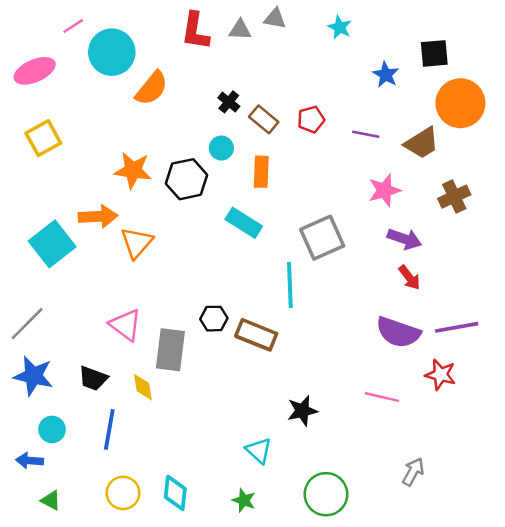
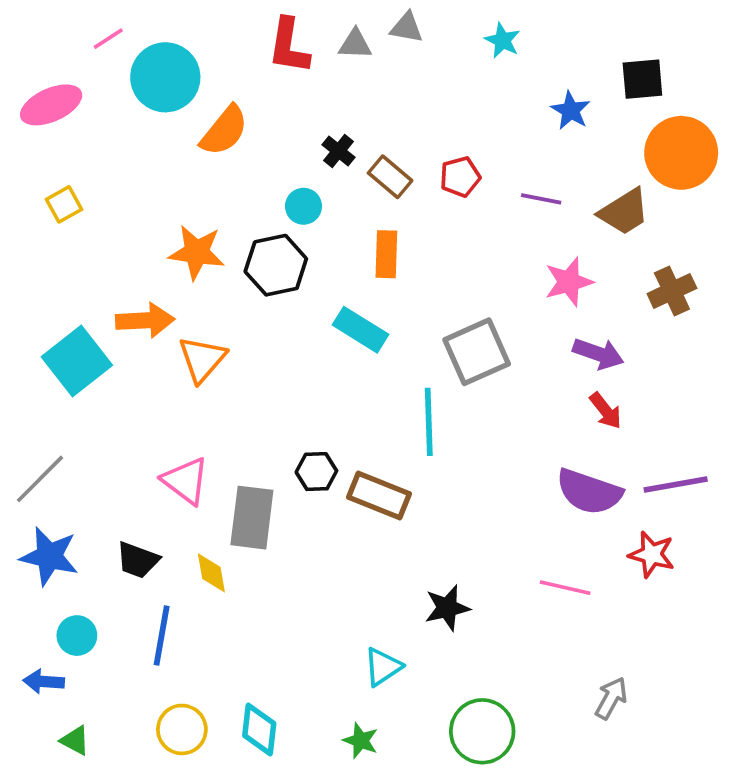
yellow square: (43, 138) -> (64, 204), size x0.7
cyan circle: (221, 148) -> (303, 206), moved
cyan triangle: (259, 451) -> (383, 667), turned 44

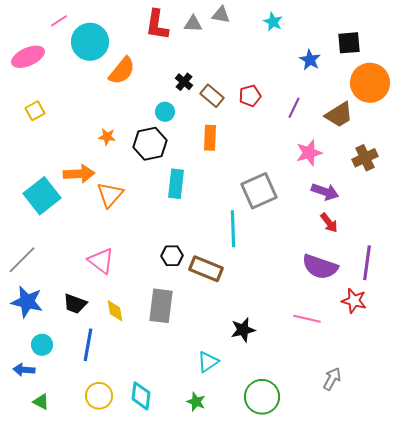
purple line: (541, 199) -> (294, 108), turned -75
orange star: (197, 252) -> (107, 137), size x0.6
cyan rectangle: (361, 330) -> (176, 184), moved, turned 64
purple line: (676, 484) -> (367, 263), turned -72
gray rectangle: (252, 518) -> (161, 306), moved

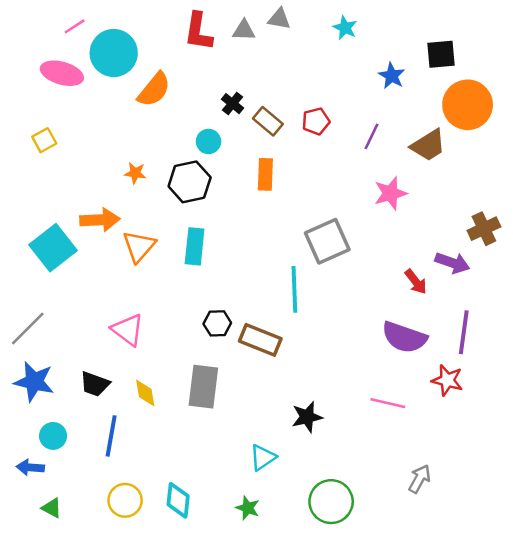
pink ellipse: (28, 57) -> (62, 73), moved, turned 40
brown cross: (365, 158) -> (484, 229), moved
cyan rectangle: (176, 184) -> (195, 246), moved
purple arrow: (325, 192) -> (452, 263), moved

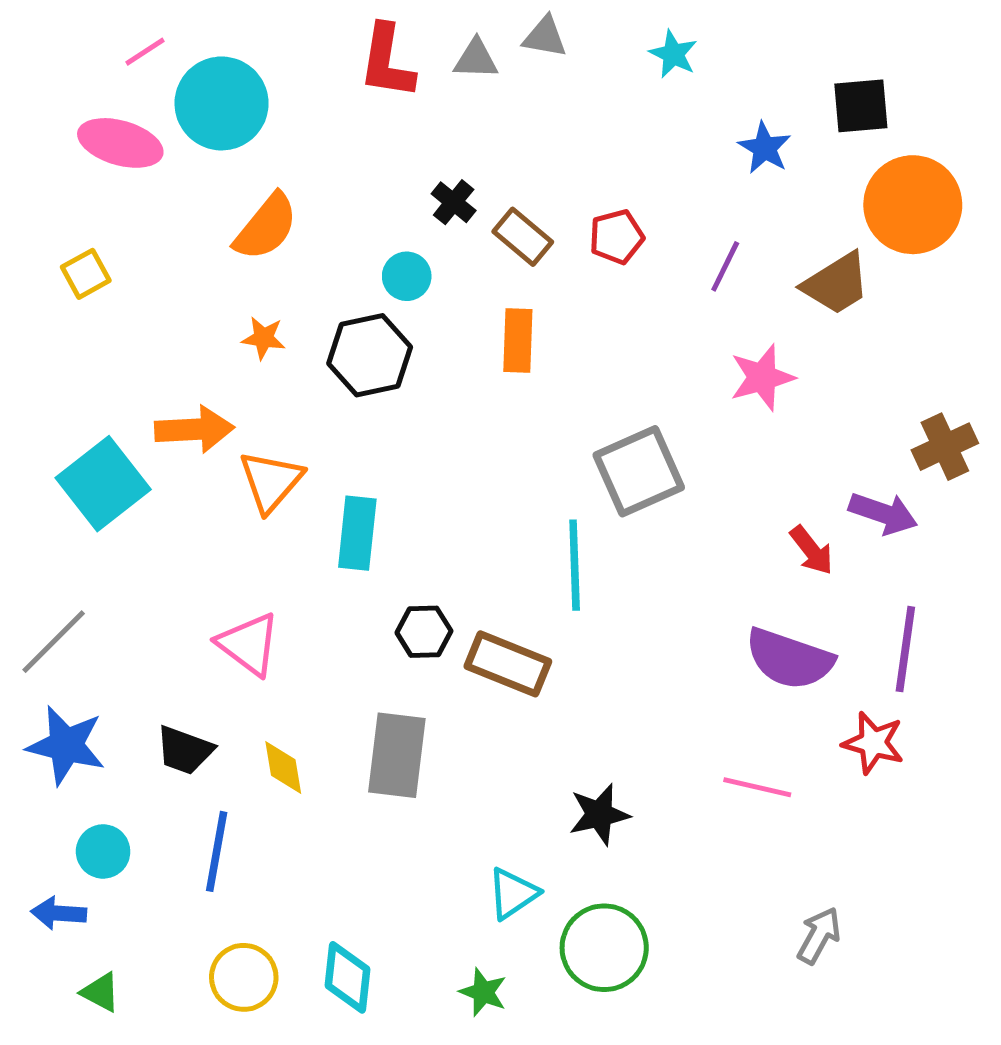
orange semicircle: (154, 90) -> (266, 227), moved
cyan rectangle: (195, 246) -> (357, 533), moved
green circle: (331, 502) -> (604, 948), moved

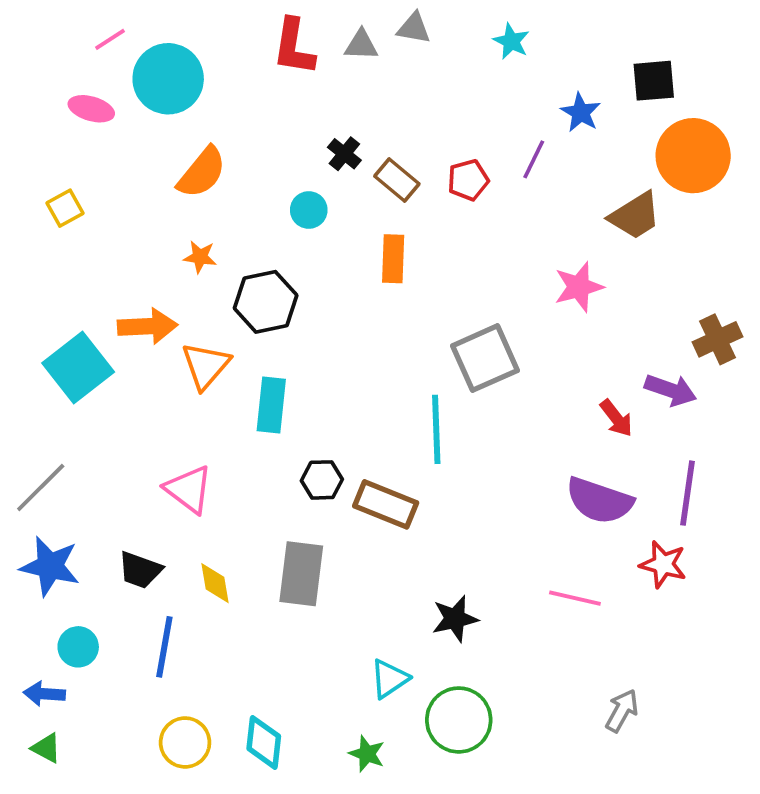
pink ellipse: (120, 143) -> (91, 109), size x0.7
purple line: (725, 266) -> (534, 159), moved
black hexagon: (370, 355) -> (266, 302), moved
green triangle: (101, 992) -> (46, 748), moved

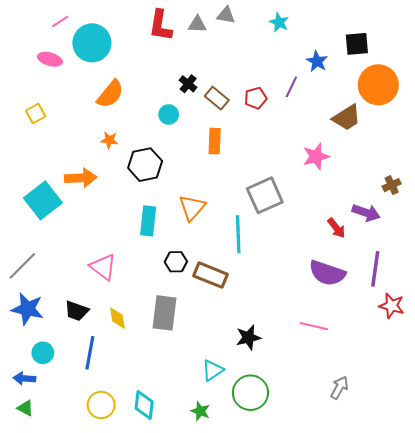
brown cross: (717, 339) -> (392, 185), size x0.7
orange triangle: (206, 366) -> (192, 208), moved
red star: (663, 564) -> (392, 306), moved

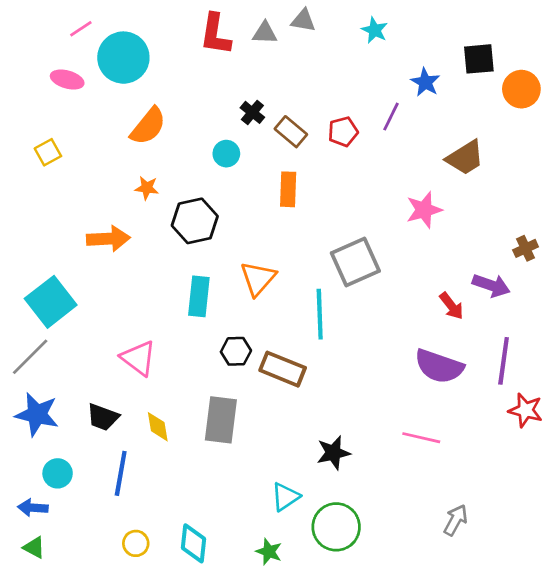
orange circle: (378, 85) -> (521, 89), moved, size x0.7
cyan square: (43, 200) -> (51, 302), moved
yellow circle: (101, 405) -> (136, 543), size x0.7

